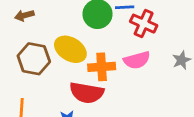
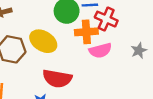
orange cross: (102, 67) -> (86, 32), moved

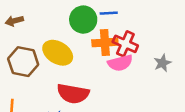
red cross: (106, 19) -> (125, 44), moved

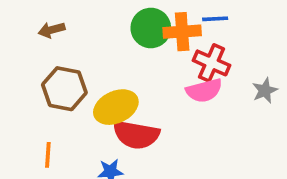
blue line: (109, 13) -> (215, 19), moved
orange cross: (105, 43) -> (182, 32), moved
yellow ellipse: (58, 53) -> (116, 107), moved, turned -56

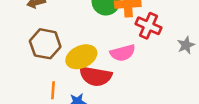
pink semicircle: (204, 91) -> (123, 53), moved
orange line: (48, 155) -> (53, 90), moved

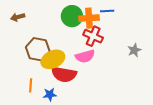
red cross: (148, 26) -> (93, 36), moved
brown hexagon: (45, 44) -> (38, 49), moved

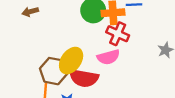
brown hexagon: (38, 49) -> (54, 71), moved
yellow ellipse: (53, 59) -> (71, 61), turned -30

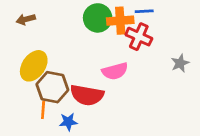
red cross: (118, 34) -> (139, 37), moved
yellow ellipse: (71, 61) -> (34, 66), moved

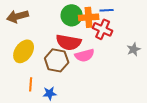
brown arrow: (26, 19) -> (18, 16), size x1.5
brown hexagon: (52, 87) -> (57, 60), moved
red semicircle: (87, 95) -> (69, 42), moved

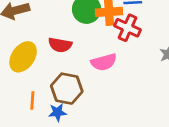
red semicircle: (69, 42) -> (60, 45), moved, size x0.7
brown hexagon: (57, 60) -> (67, 89), moved

